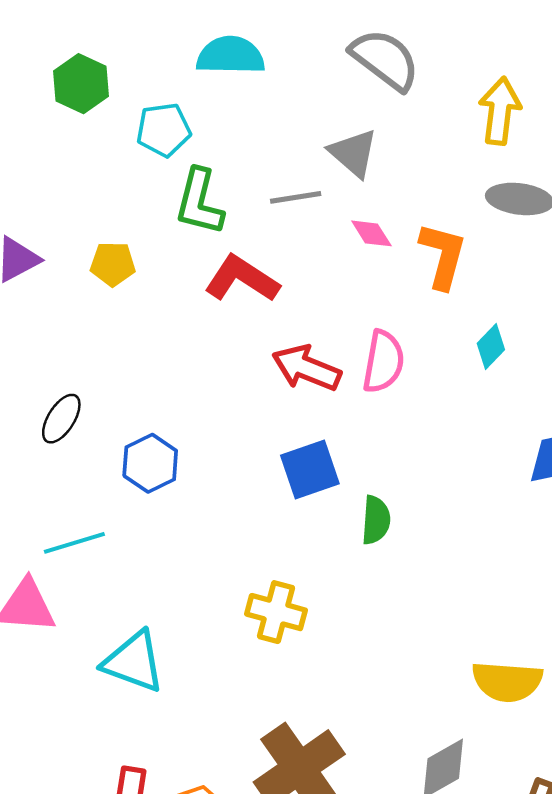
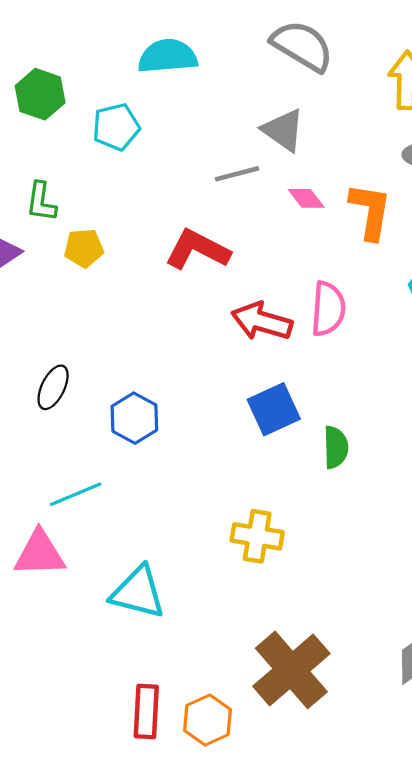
green L-shape: (199, 202) -> (41, 202), moved, size x0.7

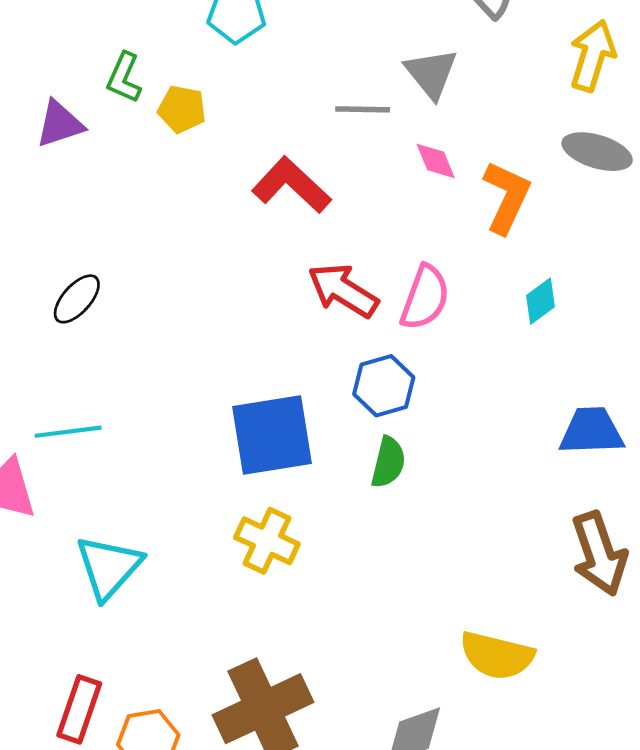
yellow pentagon: (84, 248) -> (182, 109), moved
blue square: (274, 409) -> (272, 435), moved, size x1.4
blue hexagon: (134, 418) -> (384, 386), moved
cyan triangle: (138, 592) -> (109, 567), turned 42

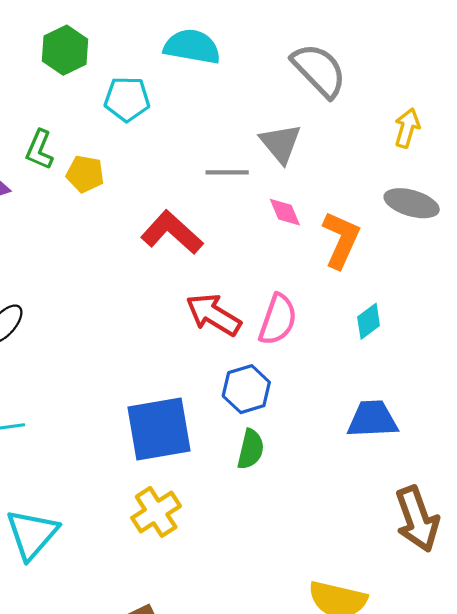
yellow arrow: (592, 56) -> (407, 128), size x0.7
blue trapezoid: (591, 431) -> (372, 419), moved
yellow cross: (267, 541) -> (156, 512), turned 33

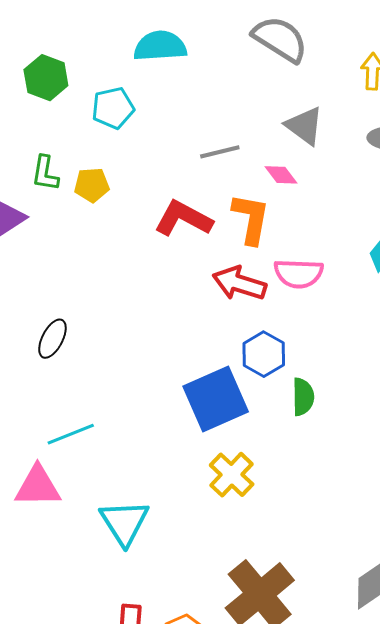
gray triangle: (281, 143) -> (304, 126), moved
orange L-shape: (341, 240) -> (251, 219), moved
pink semicircle: (278, 319) -> (299, 273), turned 87
blue hexagon: (246, 389) -> (264, 354), moved

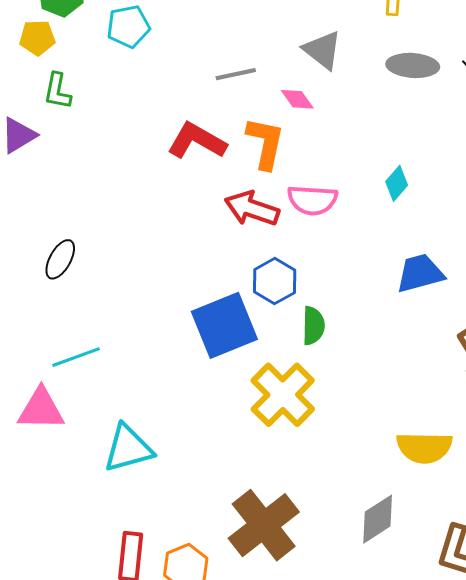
yellow pentagon: (92, 185) -> (37, 38), moved
yellow cross: (232, 475) -> (283, 395), moved, size x1.4
cyan triangle: (124, 522) -> (128, 448), turned 46

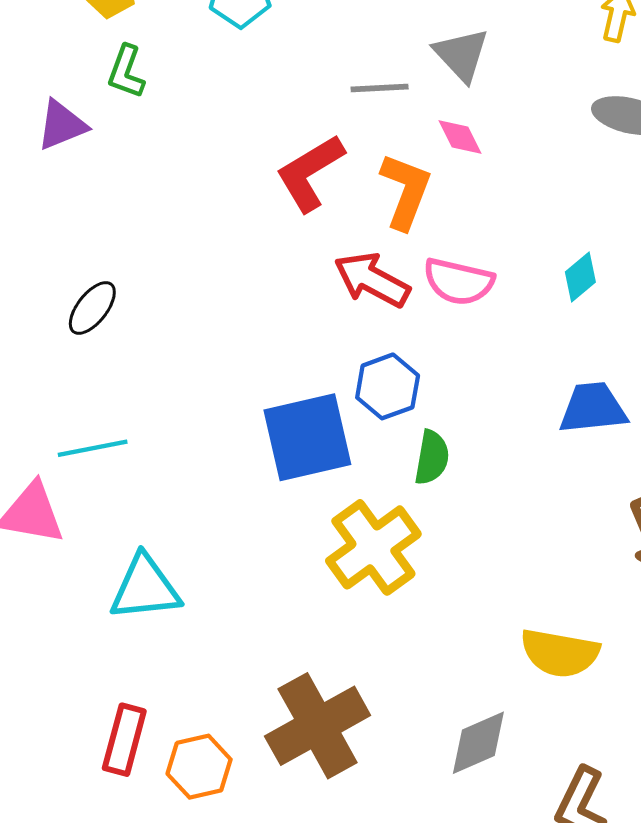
gray triangle: (322, 50) -> (461, 55), moved
red L-shape: (197, 141) -> (310, 173), turned -70

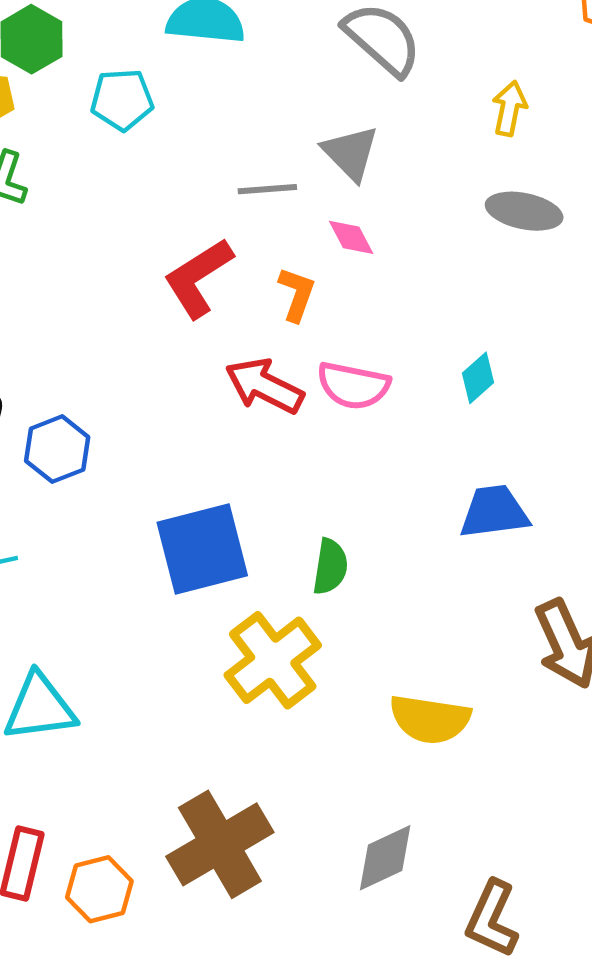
orange L-shape: (406, 191) -> (297, 294), size x0.7
blue hexagon: (388, 386) -> (57, 449), moved
yellow semicircle: (560, 653) -> (430, 719), moved

